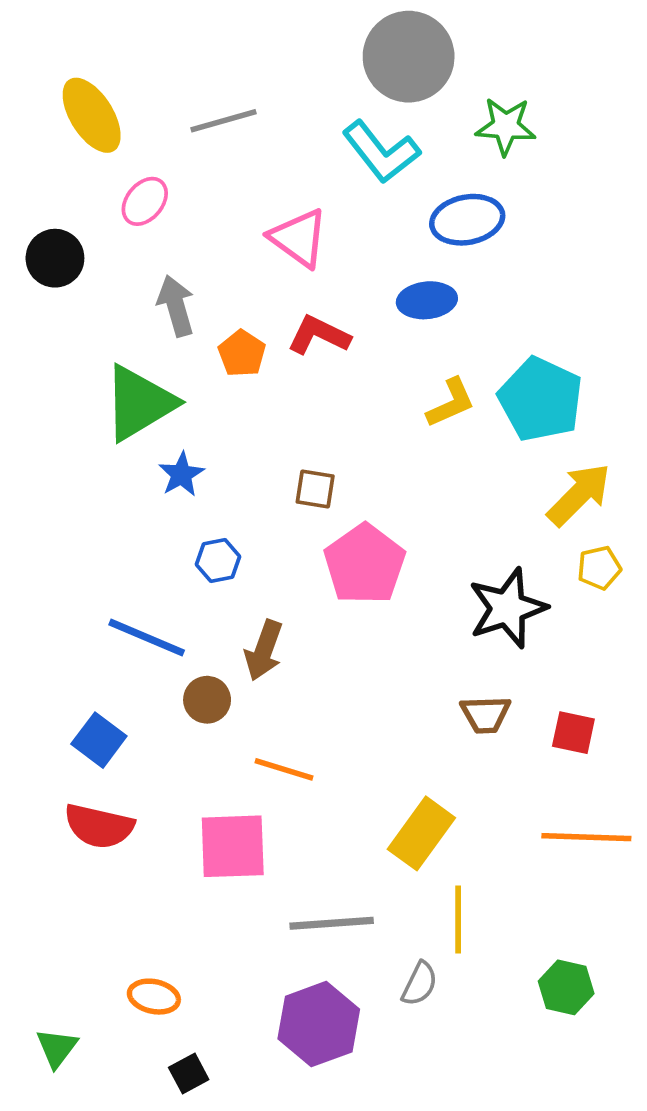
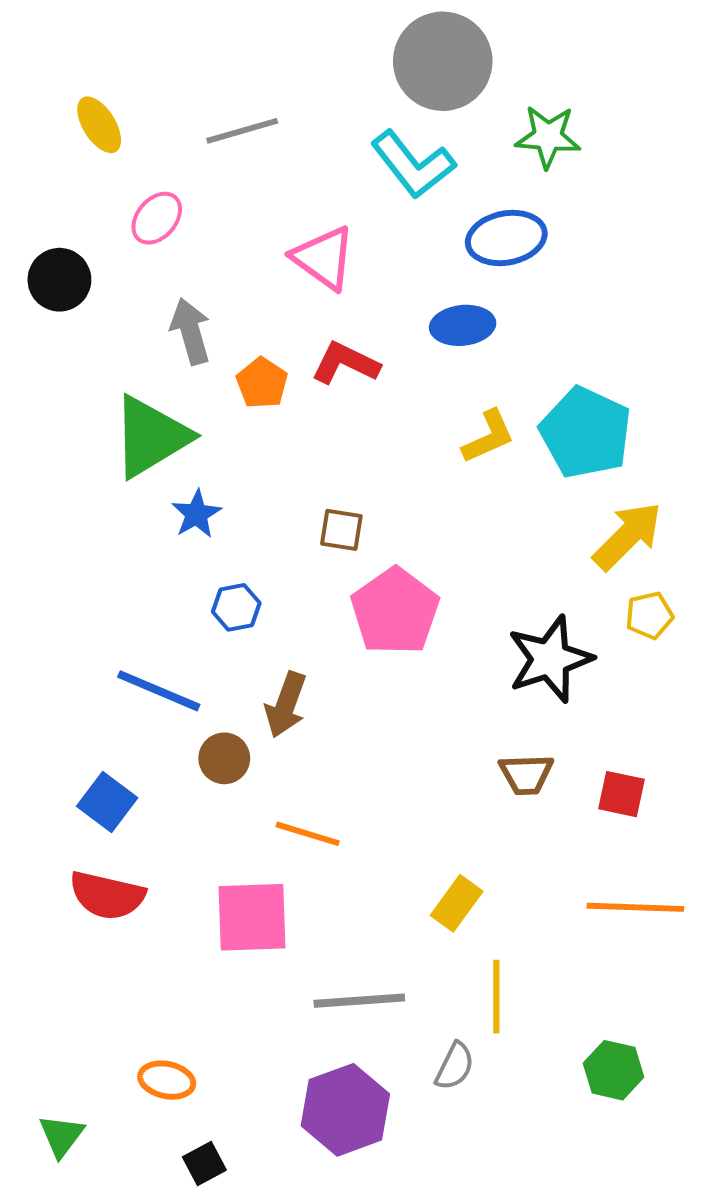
yellow ellipse: (92, 115) -> (99, 125), size x0.7
yellow rectangle: (421, 833) -> (457, 903), size x0.7

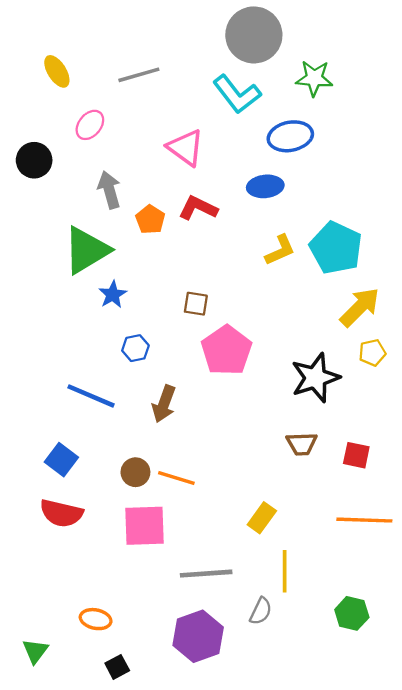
brown circle: (224, 758) -> (135, 472), moved

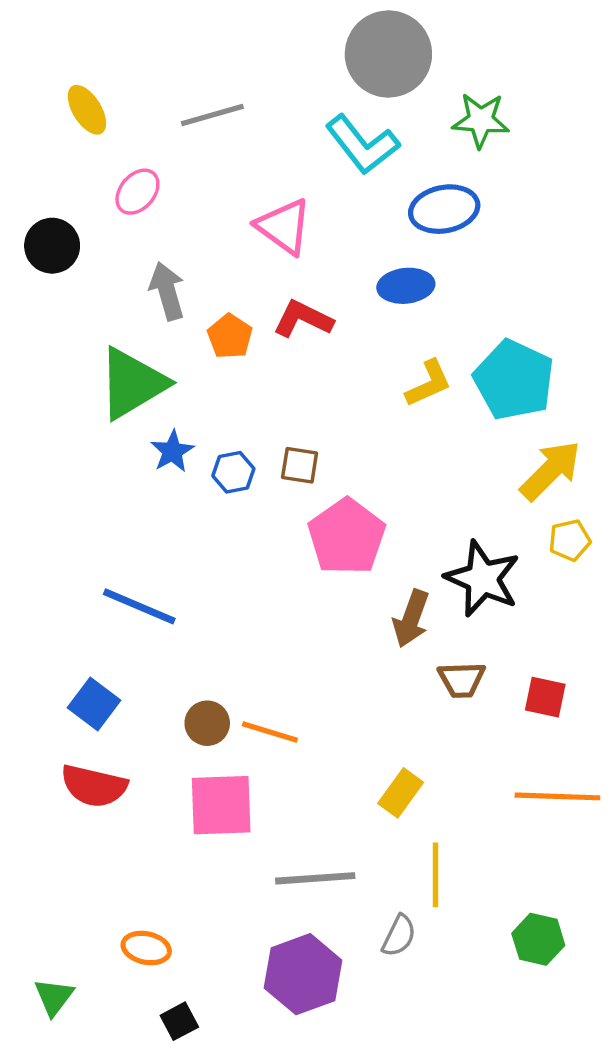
blue hexagon: (135, 348) -> (233, 472), moved
black star: (315, 378) -> (483, 579), turned -30
brown arrow: (164, 404) -> (411, 619), moved

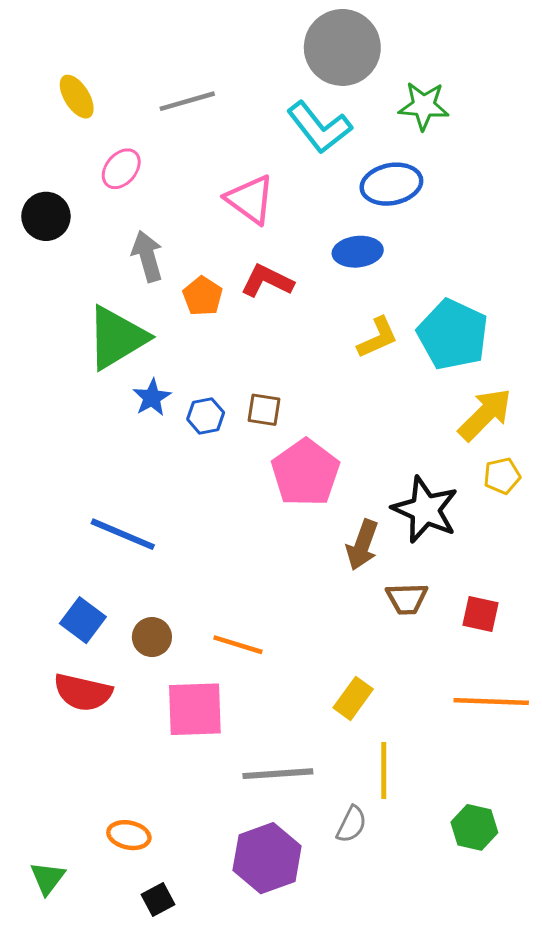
brown circle: (207, 723) -> (152, 637), moved

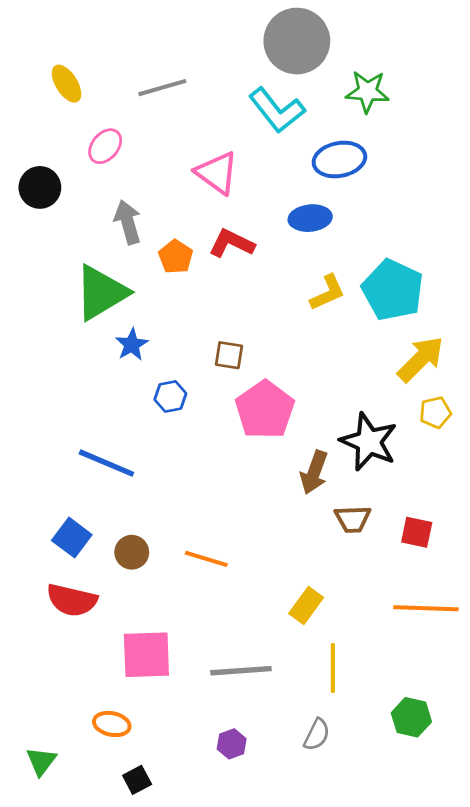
blue hexagon: (206, 416) -> (170, 396), moved
pink square: (195, 709) -> (146, 655), moved
gray semicircle: (352, 824) -> (317, 735), moved
purple hexagon: (267, 858) -> (232, 744), size x0.5

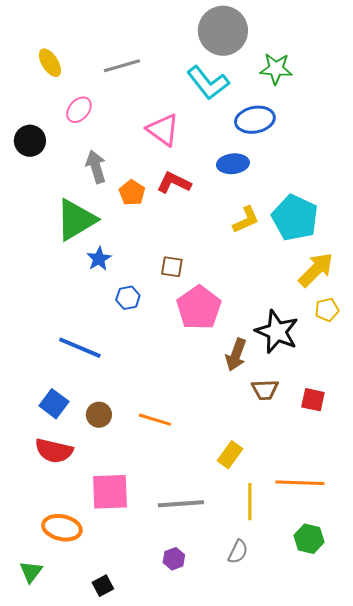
orange line: (426, 608) -> (300, 483), moved
orange ellipse: (112, 724) -> (62, 528), moved, size x1.4

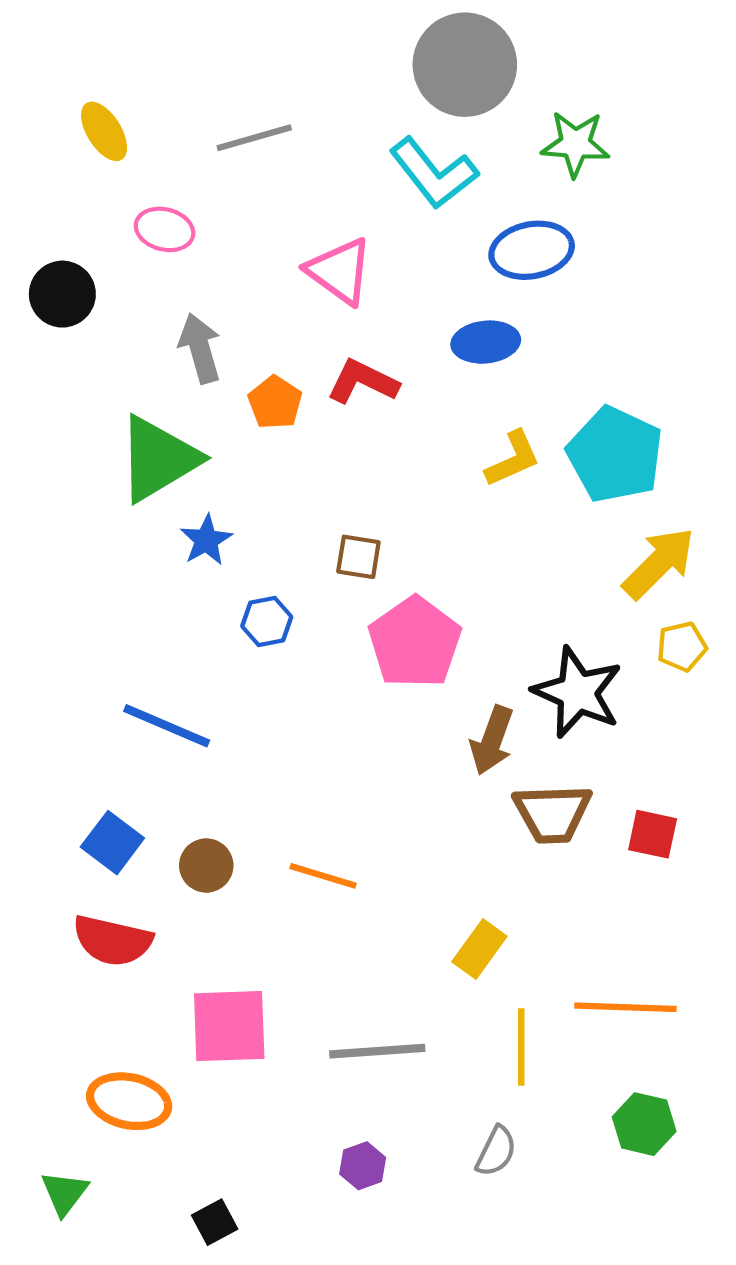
pink ellipse: (79, 110) -> (165, 229), turned 64
brown trapezoid: (265, 390) -> (552, 813), size x1.4

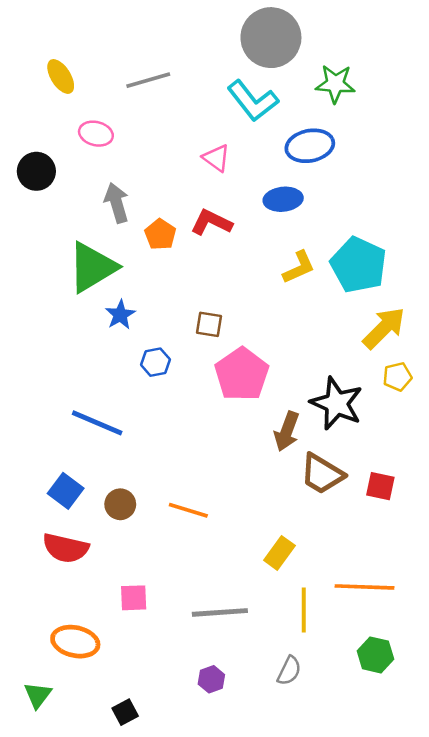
pink triangle: (340, 271) -> (216, 158), moved, size x0.7
brown trapezoid: (552, 813) -> (322, 474), turned 33
pink square: (229, 1026) -> (134, 598), size x0.6

